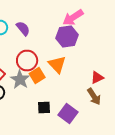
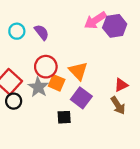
purple hexagon: (67, 36) -> (115, 26), moved
orange square: (37, 76) -> (57, 83), turned -35
purple square: (68, 114) -> (81, 98), moved

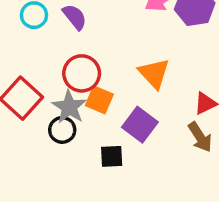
orange triangle: (78, 71) -> (154, 73), moved
black circle: (14, 101) -> (62, 130), moved

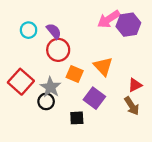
red circle: (82, 73) -> (58, 50), moved
orange square: (99, 100) -> (75, 74), moved

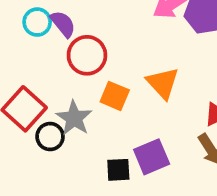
purple semicircle: (54, 31) -> (63, 24), moved
purple square: (94, 98) -> (152, 157), moved, turned 30
black circle: (46, 101) -> (50, 137), moved

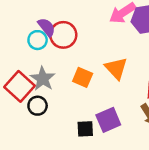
cyan circle: (37, 22) -> (38, 40), moved
red circle: (87, 55) -> (63, 35), moved
gray star: (74, 118) -> (43, 79), moved

